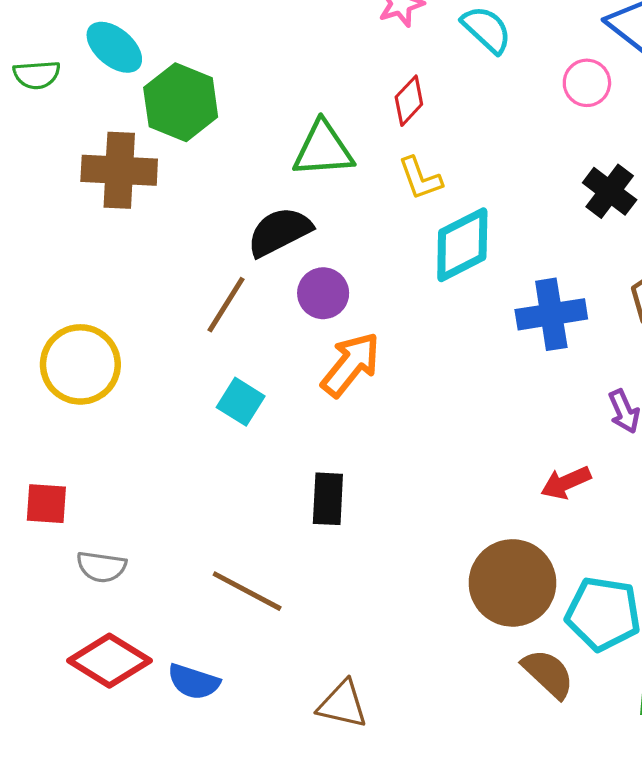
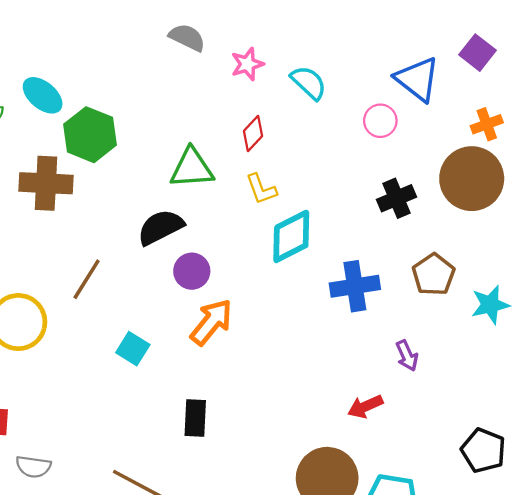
black cross: (610, 191) -> (397, 198), turned 30
brown line: (226, 305) -> (87, 279), moved

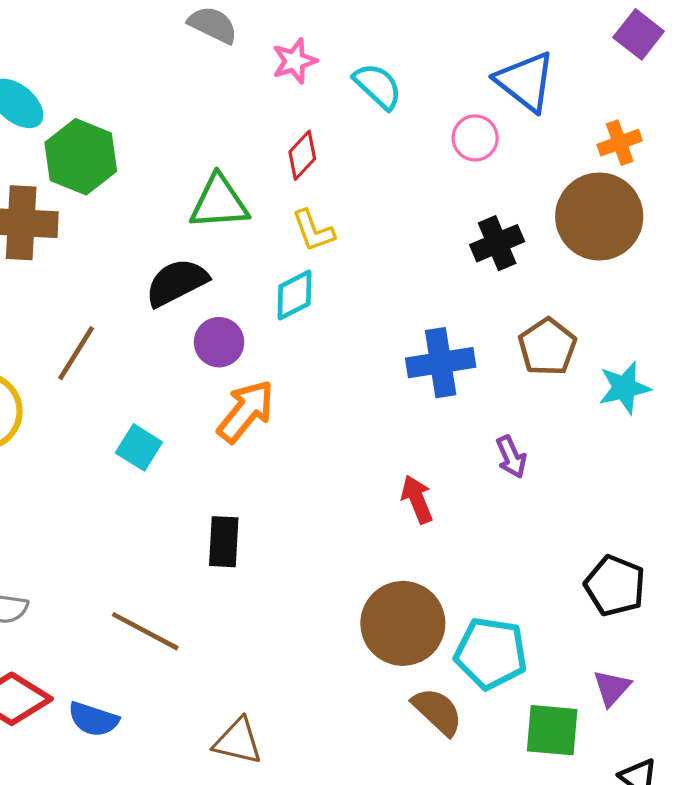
purple square: (477, 53) -> (639, 34), moved
cyan diamond: (291, 236) -> (294, 295), moved, size x0.7
red arrow: (365, 406) -> (417, 499), moved, turned 92

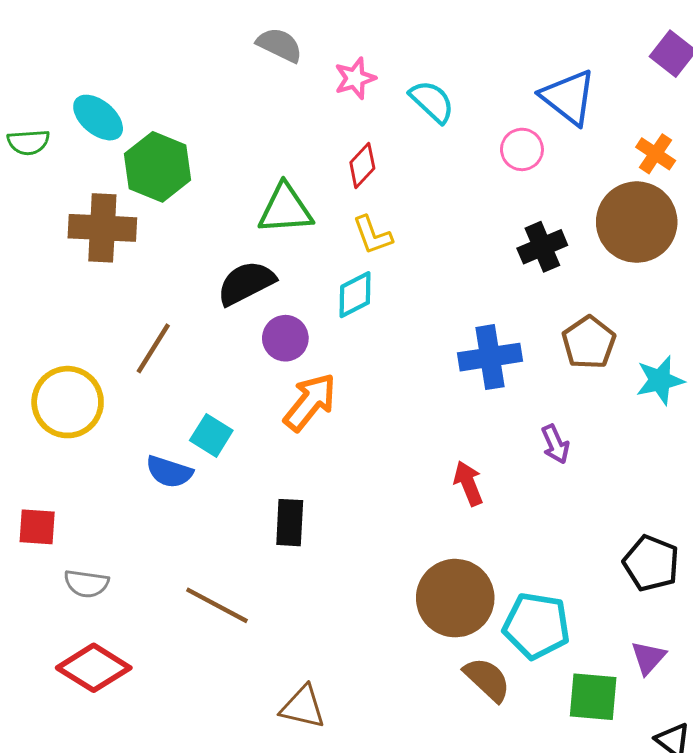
orange cross: (620, 143) -> (656, 154), turned -36
blue semicircle: (93, 719) -> (169, 472), moved

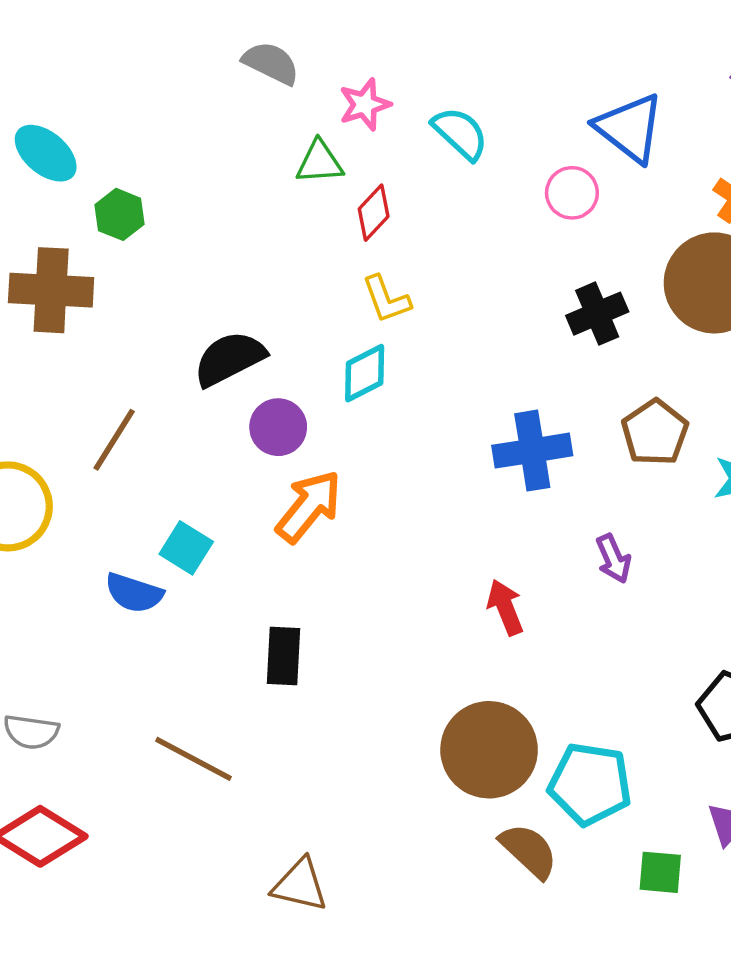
green hexagon: (158, 167) -> (120, 214), size x0.6
green triangle: (285, 209) -> (320, 162), moved, size x0.7
green square: (593, 697) -> (660, 872), size x0.7

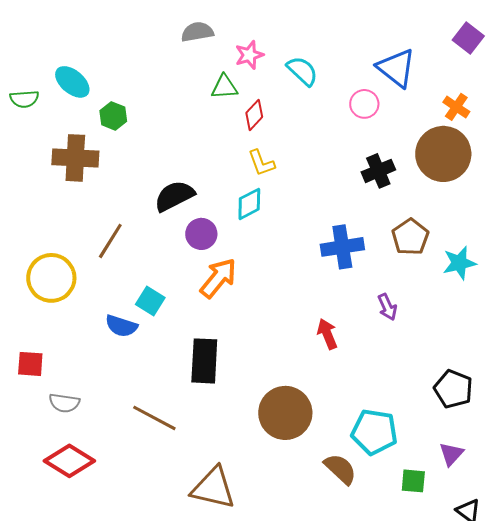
gray semicircle: (271, 63) -> (197, 32), turned -36
black rectangle: (284, 656) -> (204, 361), size x1.4
brown circle: (489, 750) -> (285, 413), moved
brown triangle: (300, 885) -> (213, 488), size x1.4

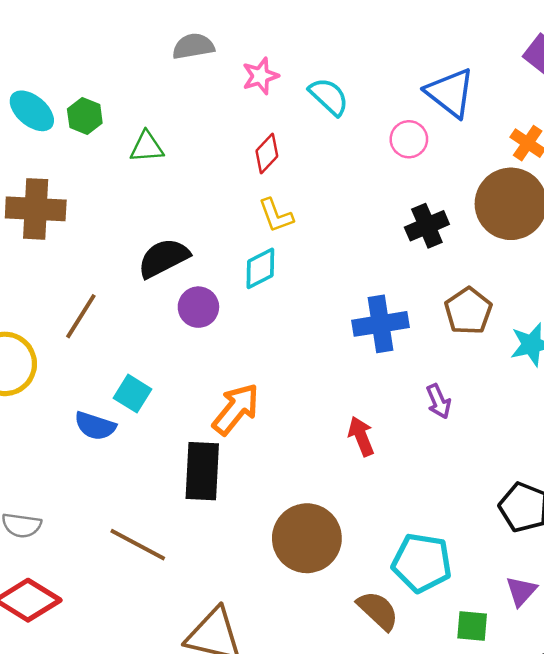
green triangle: (224, 87) -> (147, 147), moved
green hexagon: (113, 116) -> (85, 116), moved
orange arrow: (218, 278) -> (236, 409), moved

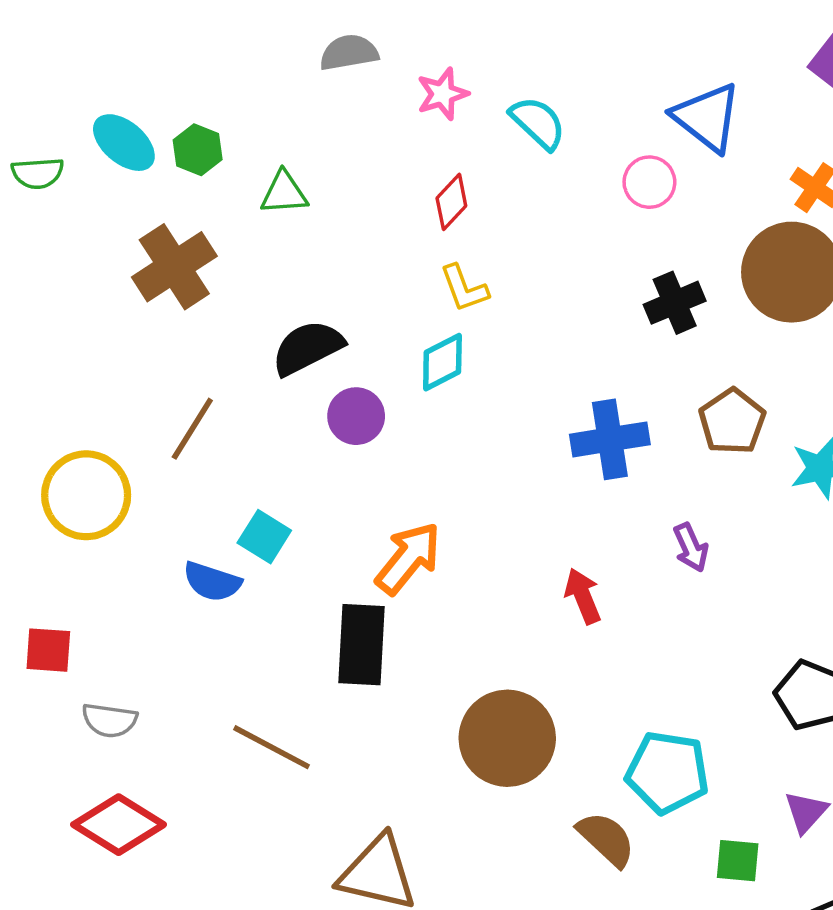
brown cross: (36, 209) -> (174, 267), moved, turned -36

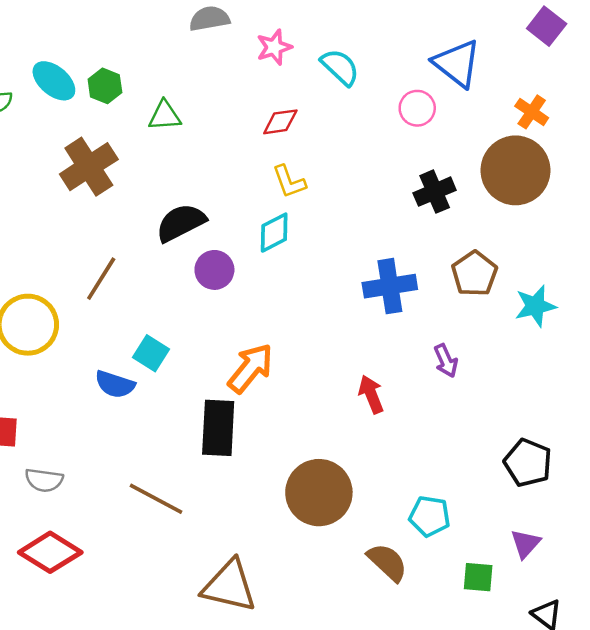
red diamond: (451, 202) -> (280, 122), turned 39
cyan pentagon: (667, 772) -> (430, 516), size x0.7

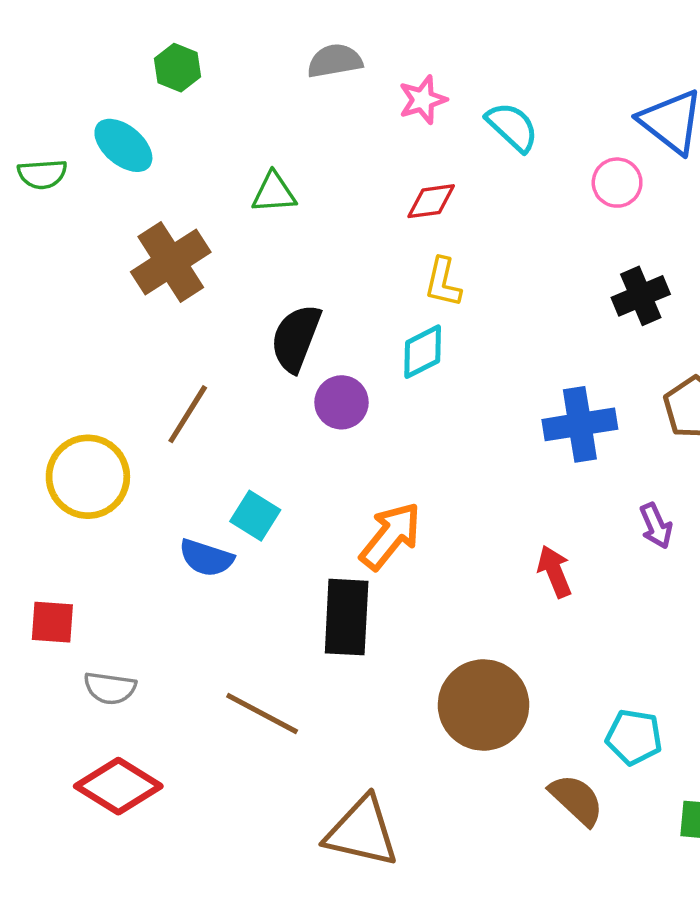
green hexagon: (105, 86) -> (178, 68), moved
yellow L-shape: (289, 182) -> (443, 282), turned 33
black semicircle: (181, 223) -> (296, 338), turned -42

